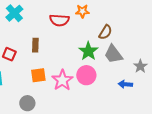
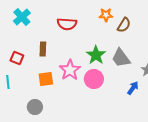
orange star: (82, 11) -> (106, 15), moved
brown semicircle: (105, 32) -> (124, 25), moved
pink star: (62, 80) -> (70, 70), moved
blue arrow: (125, 84) -> (133, 88), turned 120

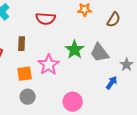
brown semicircle: (124, 25) -> (114, 20), moved
pink circle: (94, 79) -> (73, 102), moved
gray circle: (35, 107) -> (28, 97), moved

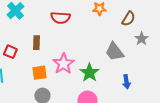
green star: (75, 50) -> (89, 73), moved
gray star: (127, 65) -> (141, 39), moved
blue arrow: (112, 83) -> (126, 82), turned 136

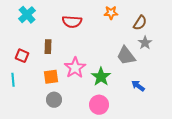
gray star: (141, 39) -> (145, 43), moved
blue arrow: (126, 82) -> (138, 86), turned 136

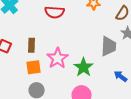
brown rectangle: (48, 47) -> (32, 45), moved
gray trapezoid: (126, 56) -> (109, 46), turned -140

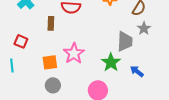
brown rectangle: (32, 45) -> (51, 23), moved
green star: (84, 67) -> (111, 62), moved

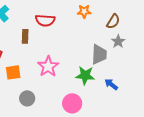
orange square: (50, 62) -> (13, 72), moved
green star: (111, 62) -> (85, 75), turned -30

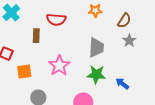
gray trapezoid: (99, 54) -> (96, 48), moved

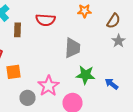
brown rectangle: (36, 36) -> (18, 30), moved
gray trapezoid: (96, 48) -> (72, 48), moved
pink star: (59, 66) -> (48, 86), moved

